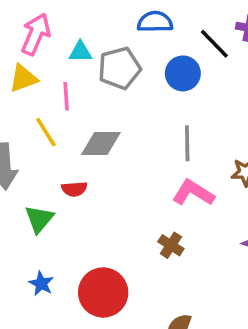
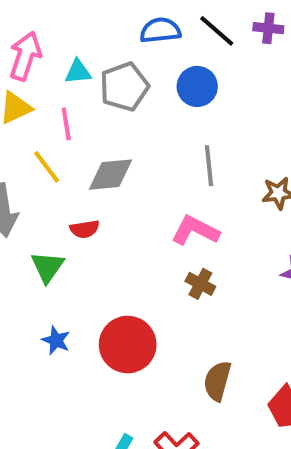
black line: (214, 44) -> (217, 31), moved
pink L-shape: (193, 193) -> (195, 231), moved

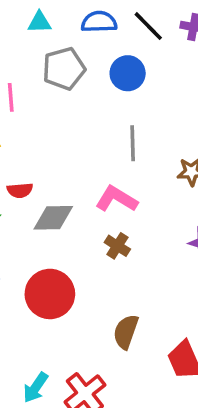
cyan triangle: (78, 72) -> (39, 22), moved
gray diamond: (110, 175) -> (53, 218), moved

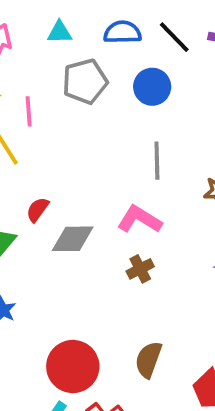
red semicircle: (20, 190) -> (38, 210), turned 130
brown cross: (117, 246) -> (140, 269), turned 30
red circle: (50, 294) -> (73, 366), moved

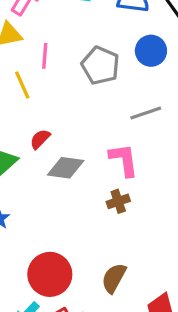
gray pentagon: (85, 81) -> (100, 65), moved, turned 30
gray line: (157, 161) -> (146, 113), turned 64
pink L-shape: (139, 219) -> (124, 160), turned 42

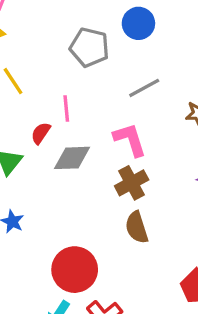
pink line: (45, 56) -> (66, 108), moved
brown cross: (118, 201) -> (132, 183), size x1.4
brown semicircle: (114, 278) -> (137, 227), moved, turned -36

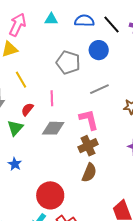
red semicircle: (41, 133) -> (27, 109), moved
brown semicircle: (137, 227) -> (89, 173), turned -144

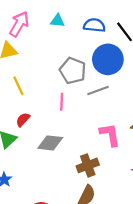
blue circle: (99, 50) -> (108, 59), size x1.4
gray line: (99, 89) -> (98, 91), moved
pink line: (52, 98) -> (62, 102), moved
pink L-shape: (89, 120) -> (110, 135), moved

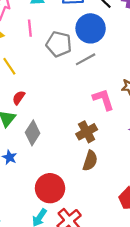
pink line: (62, 102) -> (30, 28), moved
gray diamond: (50, 143) -> (33, 133), moved, turned -55

